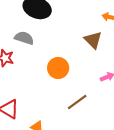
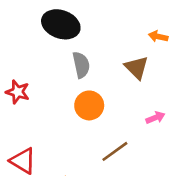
gray semicircle: (24, 38) -> (81, 65), moved, turned 60

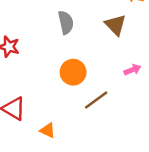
orange circle: (89, 105) -> (73, 72), moved

